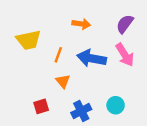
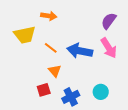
orange arrow: (81, 24) -> (49, 16), moved
orange line: (58, 55) -> (51, 48), turned -72
red square: (41, 106) -> (44, 90), moved

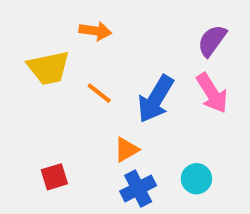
blue arrow: (80, 51) -> (156, 99), turned -70
orange triangle: (55, 71) -> (126, 150), moved, turned 40
red square: (44, 90) -> (54, 177), moved

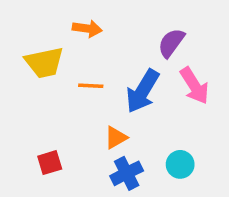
purple semicircle: (212, 41) -> (171, 43), moved
orange line: (99, 93) -> (91, 86), turned -35

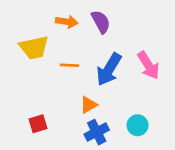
purple semicircle: (171, 43) -> (101, 22), moved, turned 115

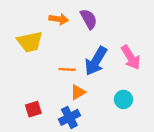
orange line: (69, 65) -> (67, 69), moved
cyan circle: (138, 125) -> (123, 99), moved
blue cross: (97, 132) -> (69, 117), moved

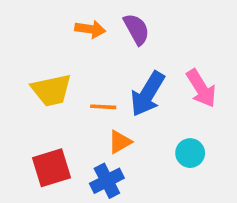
yellow trapezoid: (30, 42) -> (51, 90), moved
red square: (33, 109) -> (51, 168), size x1.5

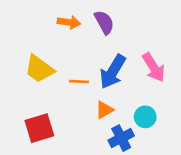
yellow trapezoid: (51, 90) -> (39, 69), turned 48
orange triangle: (120, 142) -> (104, 110), moved
blue cross: (107, 181) -> (121, 138), moved

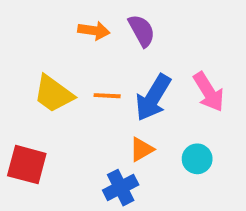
orange line: (79, 82) -> (107, 96), moved
red square: (39, 128) -> (27, 165), moved, turned 32
blue cross: (121, 138) -> (121, 188), moved

